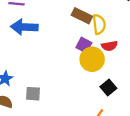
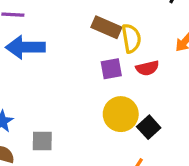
purple square: (84, 45) -> (111, 69), turned -35
yellow circle: (92, 59) -> (121, 114), moved

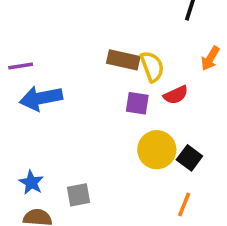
purple square: (111, 69) -> (137, 103), turned 30

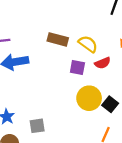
brown rectangle: (123, 60) -> (58, 39), moved
yellow semicircle: (152, 67) -> (88, 44), turned -36

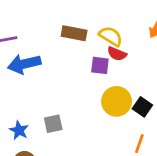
red semicircle: (103, 63) -> (117, 54), moved, turned 49
gray square: (37, 126) -> (53, 124), moved

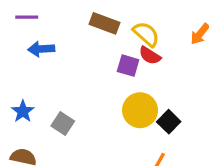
blue arrow: (24, 64) -> (41, 49), size x0.7
gray square: (53, 124) -> (63, 124), turned 36
blue star: (19, 130) -> (23, 111), moved

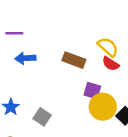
brown rectangle: (105, 23) -> (74, 60), moved
purple square: (128, 66) -> (92, 91), moved

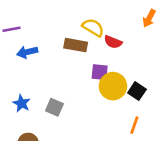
yellow semicircle: (108, 47) -> (93, 27), moved

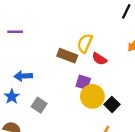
yellow semicircle: (93, 27) -> (85, 43), turned -108
blue arrow: (27, 52) -> (23, 76), moved

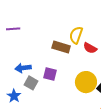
purple square: (83, 82) -> (50, 74), moved
blue star: (12, 97) -> (14, 96), moved
gray square: (39, 105) -> (31, 83), moved

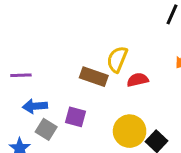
purple line: (13, 29) -> (21, 75), moved
red semicircle: (90, 48) -> (138, 80), turned 136

